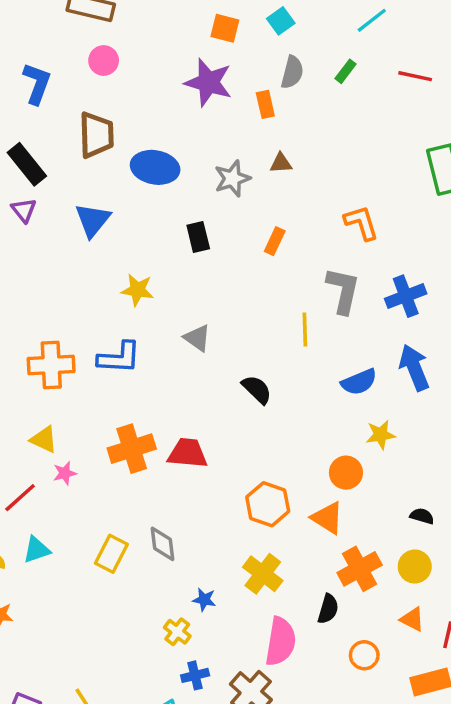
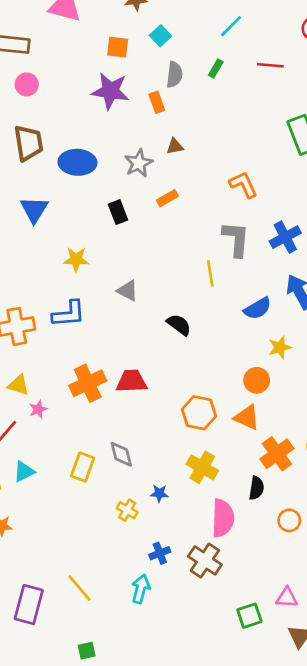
orange rectangle: (275, 241) -> (167, 198), moved, turned 42
yellow cross: (177, 632) -> (127, 510), moved

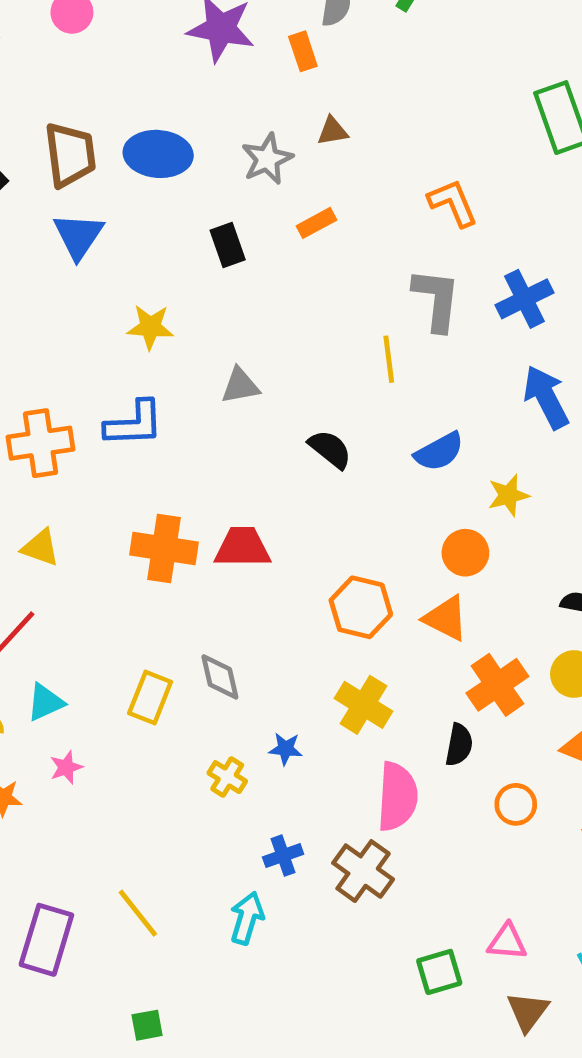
brown trapezoid: (29, 143) -> (70, 155), moved
gray triangle: (128, 291) -> (240, 386), turned -40
blue semicircle: (258, 308) -> (439, 452), moved
orange cross: (88, 383) -> (164, 549), turned 32
pink star: (38, 409) -> (66, 767), moved

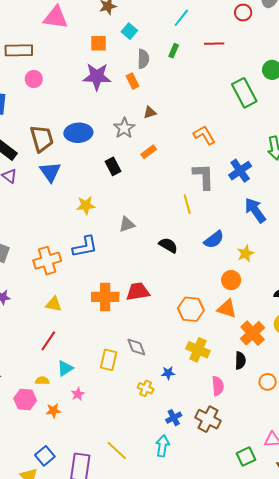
pink semicircle: (397, 797) -> (218, 386), size x0.7

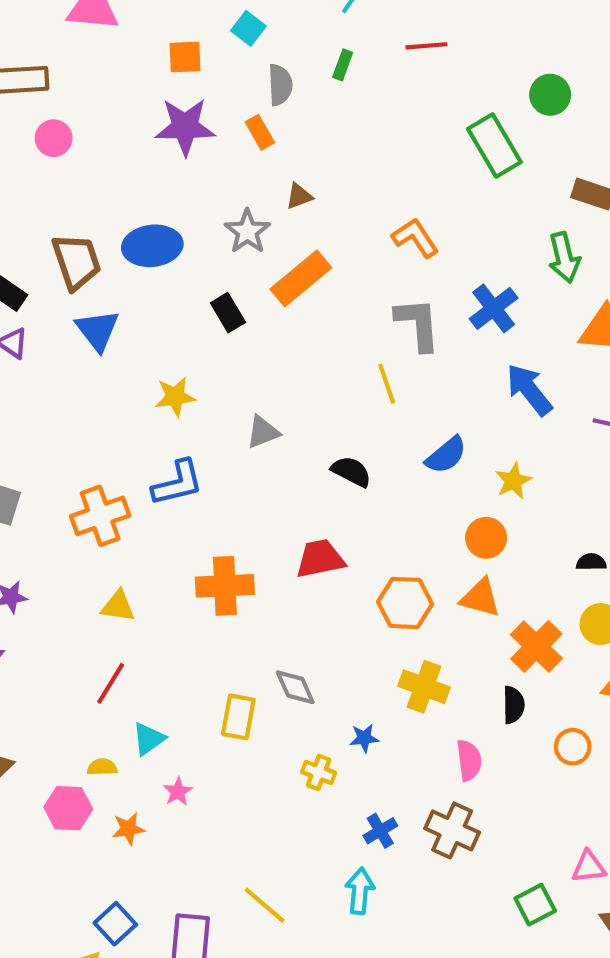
orange rectangle: (149, 152) -> (301, 278), size x1.8
red trapezoid: (138, 292) -> (320, 559), moved

